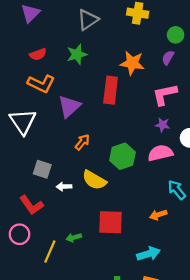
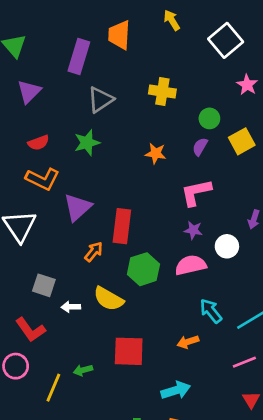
orange star: (132, 63) -> (156, 153), size x0.7
red rectangle: (111, 90) -> (122, 226), moved

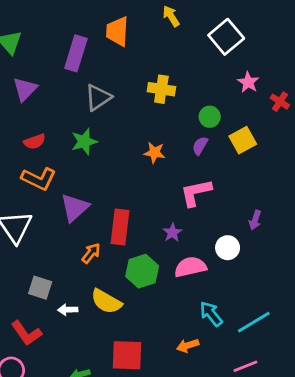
purple star: (193, 230) -> (172, 233), moved, turned 30

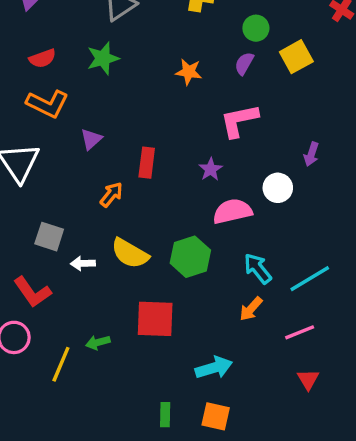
purple triangle: (75, 208) -> (91, 139), size x0.6
red rectangle: (120, 227) -> (147, 163), size x0.7
green hexagon: (142, 271) -> (190, 257), moved
orange arrow: (188, 346) -> (251, 309), moved, turned -30

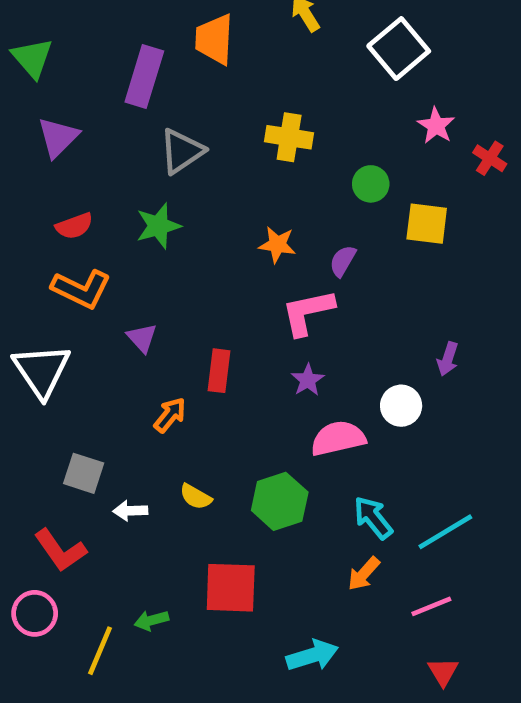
yellow square: (296, 57) -> (427, 224), turned 36
purple semicircle: (244, 63) -> (343, 261), moved
pink L-shape: (239, 121) -> (308, 312), moved
purple triangle: (91, 139) -> (142, 338), turned -30
yellow semicircle: (130, 253) -> (196, 497), size x0.6

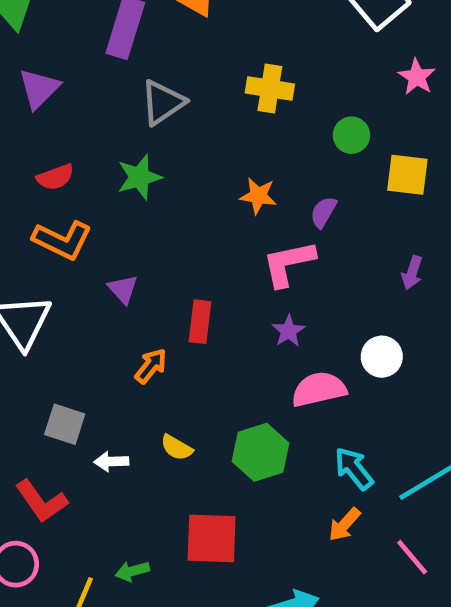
purple arrow: (448, 359) -> (412, 273), moved
pink line: (431, 606) -> (412, 557), turned 72

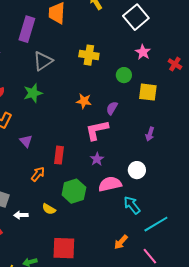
pink star: (417, 77) -> (143, 52), moved
green hexagon: (261, 452) -> (74, 191), moved
cyan arrow: (354, 469) -> (132, 205), moved

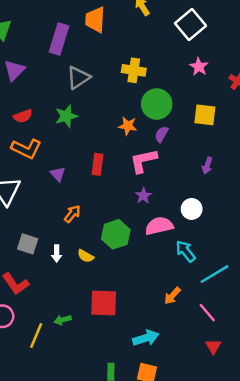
green circle: (124, 75) -> (157, 104), moved, size x1.6
red rectangle: (59, 155) -> (98, 164), moved
white arrow: (21, 215) -> (57, 254), moved, turned -88

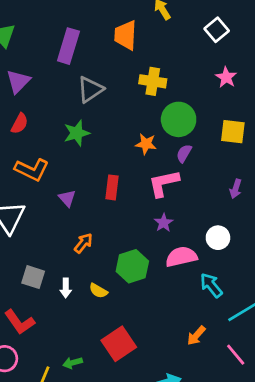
orange trapezoid: (95, 20) -> (126, 35), moved
white square: (190, 24) -> (217, 30), size x0.7
red semicircle: (23, 116) -> (20, 123), moved, turned -42
red square: (104, 303) -> (119, 344), turned -36

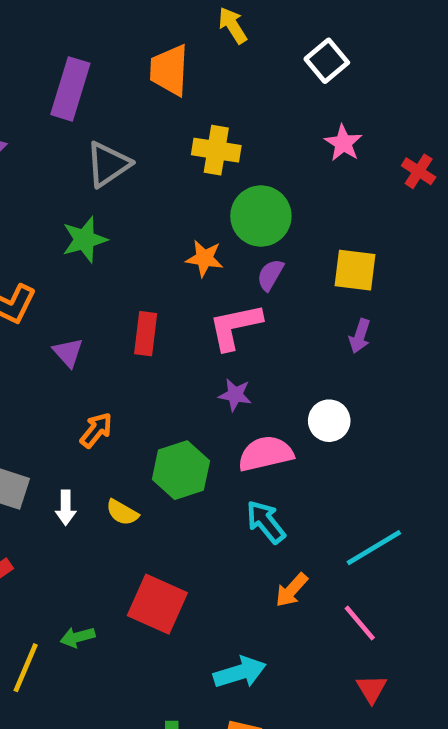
yellow square: (233, 132) -> (355, 270), moved
purple star: (164, 223) -> (235, 395), turned -30
cyan arrow: (211, 285) -> (266, 522), moved
red square: (119, 344) -> (157, 604), turned -32

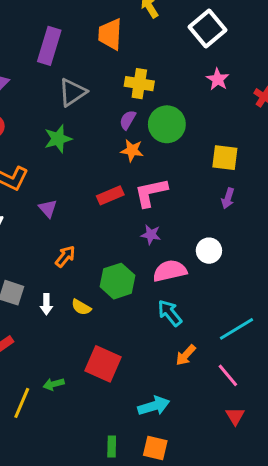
white square: (327, 61) -> (207, 28), size x1.4
purple semicircle: (270, 275) -> (128, 120), moved
red rectangle: (146, 334) -> (110, 195), moved, turned 60

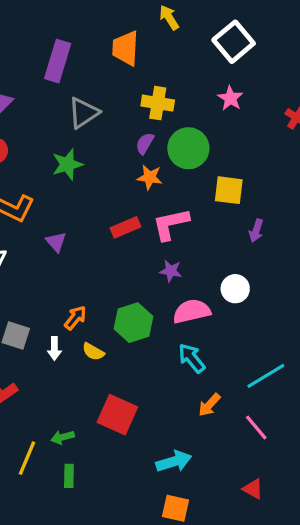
pink star: (218, 79) -> (230, 98), moved
yellow square: (225, 158) -> (229, 190), moved
orange arrow: (65, 256) -> (75, 318), moved
red triangle: (235, 416) -> (253, 489), moved, turned -30
green rectangle: (112, 447) -> (69, 476), moved

